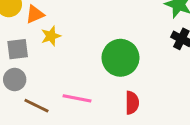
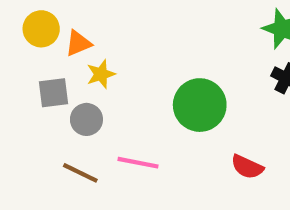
gray circle: (15, 80) -> (86, 119), moved
red semicircle: (132, 103) -> (247, 167), moved, turned 115

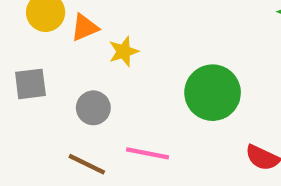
yellow star: (101, 74) -> (124, 51), moved
gray square: (54, 93) -> (30, 84), moved

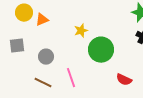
yellow star: (124, 51) -> (81, 31), moved
pink line: (148, 153) -> (71, 78), turned 60

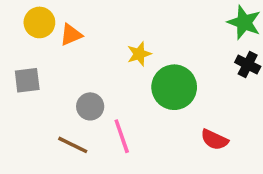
gray circle: (46, 57) -> (90, 106), moved

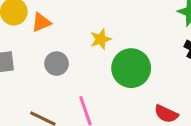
gray circle: (90, 106) -> (56, 64), moved

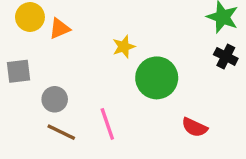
gray circle: (56, 64) -> (55, 99), moved

